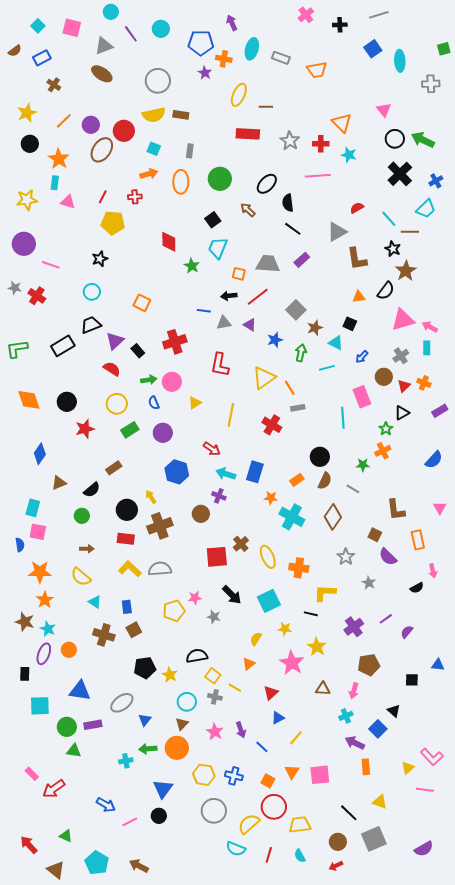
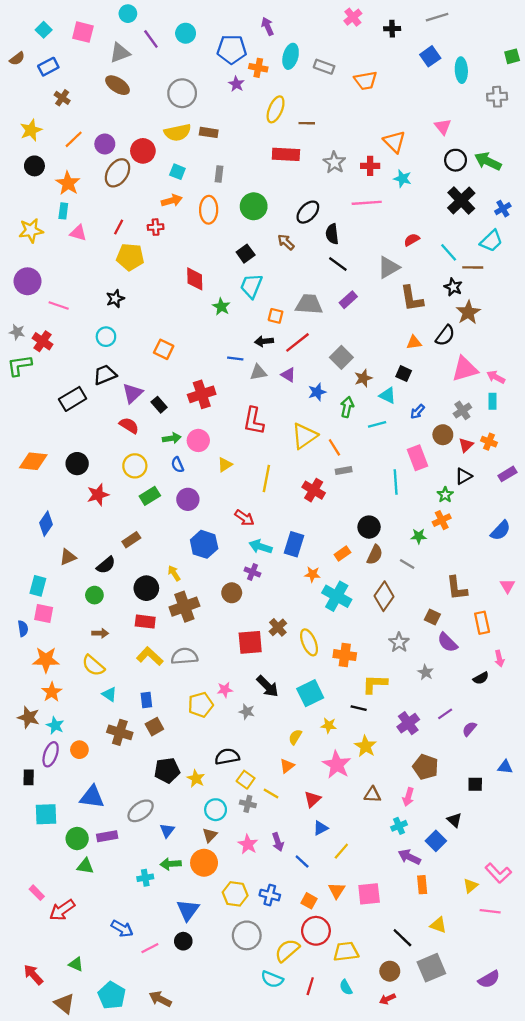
green L-shape: (17, 349) -> (19, 365), moved
orange diamond: (29, 400) -> (33, 461), turned -65
brown pentagon: (369, 665) -> (426, 767), turned 30

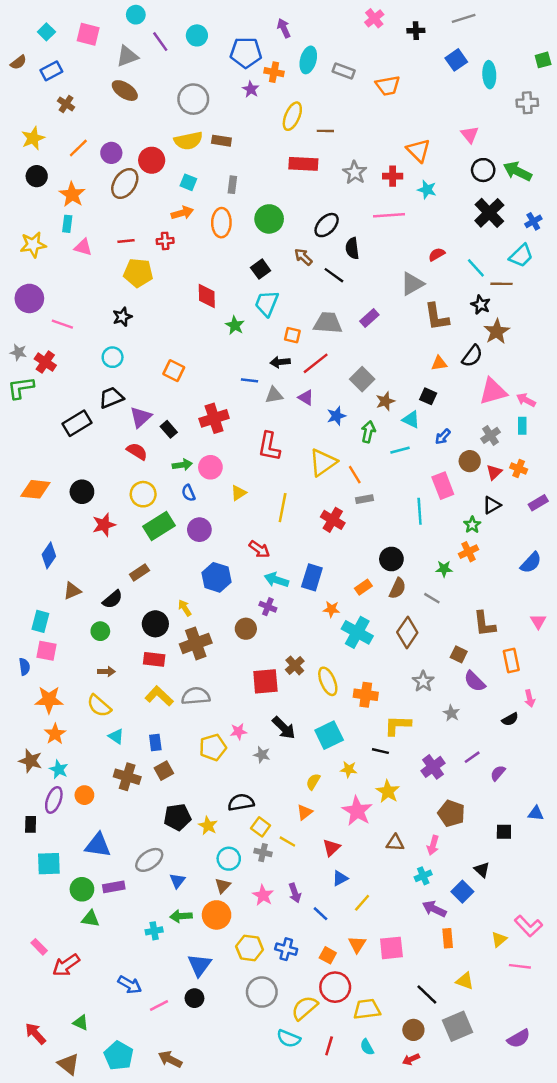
red line: (119, 227) -> (126, 241), turned 56
black line: (338, 264) -> (334, 275), moved
green rectangle: (150, 496) -> (159, 526), size x1.4

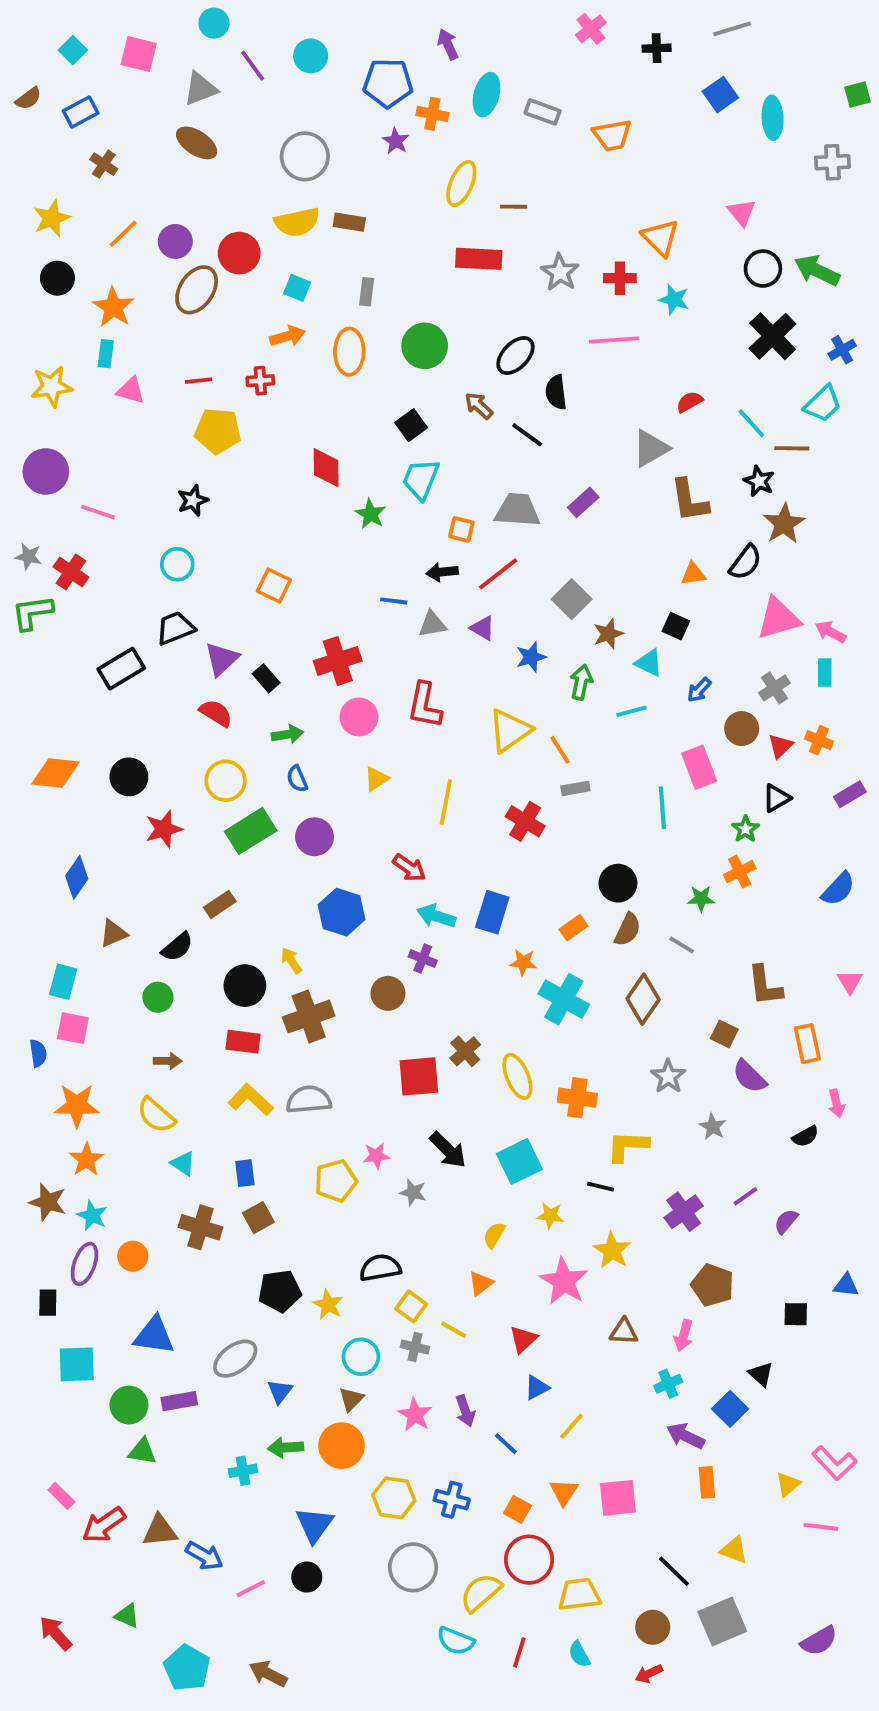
pink circle: (210, 467) -> (359, 717), moved
brown triangle: (69, 1064) -> (160, 1531), moved, turned -45

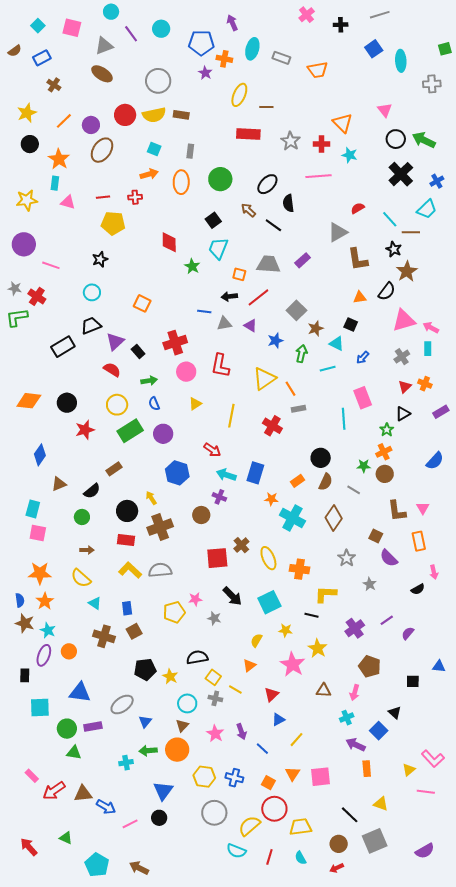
red circle: (239, 253) -> (125, 115), moved
brown circle: (742, 729) -> (385, 474), moved
pink triangle: (850, 982) -> (423, 508), moved
blue semicircle: (38, 1053) -> (20, 600), moved

